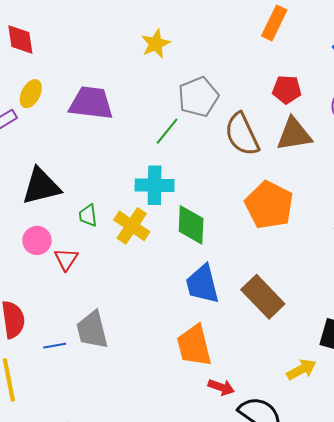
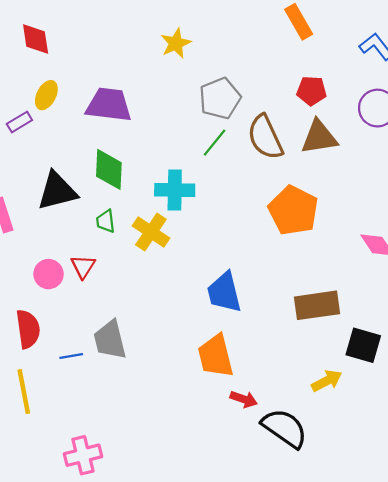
orange rectangle: (274, 23) -> (299, 22), turned -56
green line: (167, 131) -> (215, 143), moved
green diamond: (191, 225) -> (109, 169), moved
pink circle: (37, 240) -> (49, 274), moved
brown rectangle: (263, 297) -> (317, 305), moved, turned -54

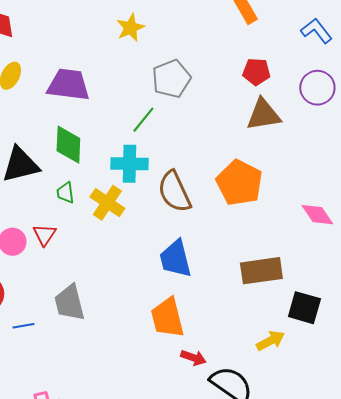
brown semicircle: (265, 137) -> (174, 192), moved
green line: (215, 143) -> (143, 120), moved
blue line: (71, 356) -> (23, 326), moved

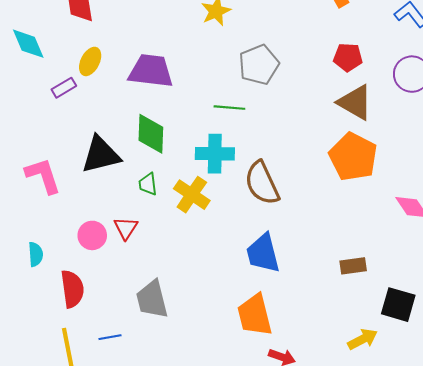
brown triangle: (263, 115) -> (355, 102), turned 39
green line: (143, 120) -> (229, 108), turned 56
orange pentagon: (239, 183) -> (353, 157), moved
brown rectangle: (261, 271) -> (353, 266), size x0.6
blue line: (23, 326) -> (110, 337), moved

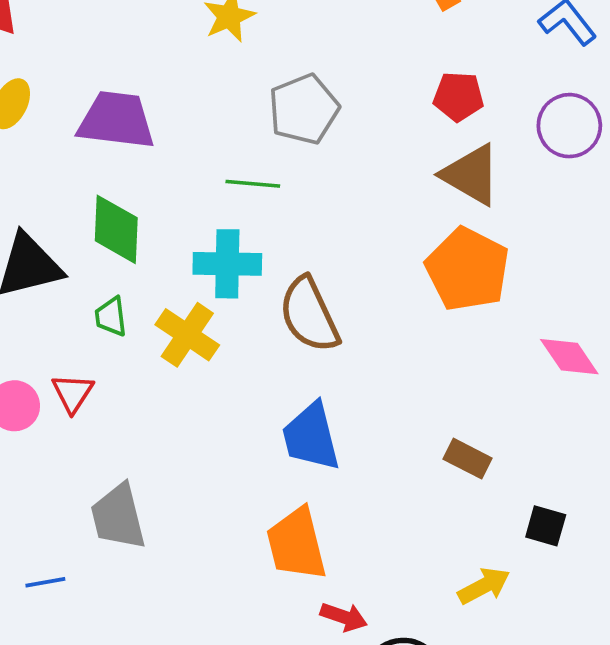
brown rectangle: (353, 266) -> (467, 459), turned 35
black square: (398, 305) -> (546, 526), size x0.7

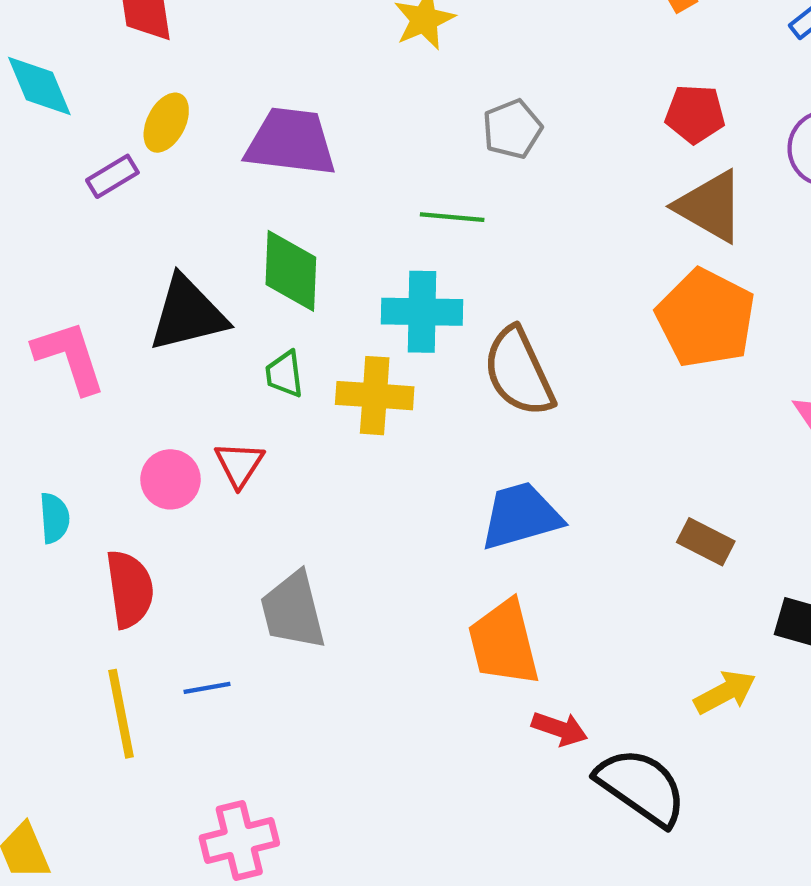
gray pentagon: (304, 109) -> (512, 129), size x0.7
yellow cross: (187, 335) -> (375, 396), turned -30
blue trapezoid: (311, 437) -> (521, 516), turned 88

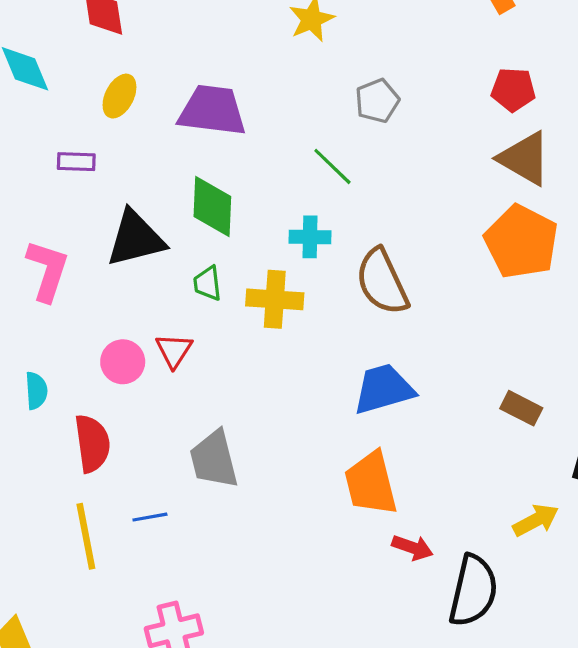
purple rectangle: (112, 176) -> (76, 162), moved, turned 33
green line: (452, 217) -> (332, 166), turned 39
cyan cross: (422, 312) -> (310, 237), size x0.7
pink L-shape: (69, 357) -> (47, 271), turned 36
black semicircle: (641, 787) -> (473, 591), turned 68

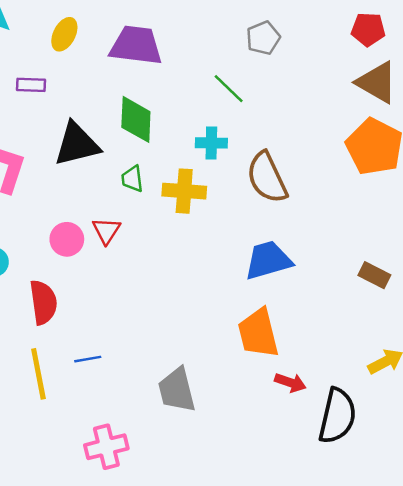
gray trapezoid: (214, 459) -> (177, 390), moved

